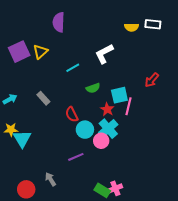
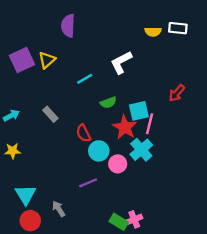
red star: (107, 109) -> (125, 127), size x1.5
cyan cross: (108, 129) -> (141, 150), moved
cyan triangle: (22, 139) -> (26, 195), moved

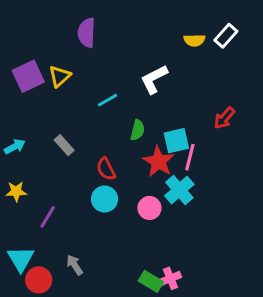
white rectangle: (178, 28) -> (226, 36), turned -54
green semicircle: (108, 102) -> (137, 130), turned -56
cyan circle: (99, 151) -> (105, 199), moved
purple line: (88, 183) -> (48, 217), moved, turned -36
cyan triangle: (26, 195) -> (21, 259), moved

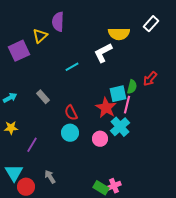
yellow semicircle: (194, 40) -> (119, 34), moved, size x1.5
yellow triangle: (60, 76) -> (40, 36), moved
green semicircle: (137, 130) -> (132, 87), moved

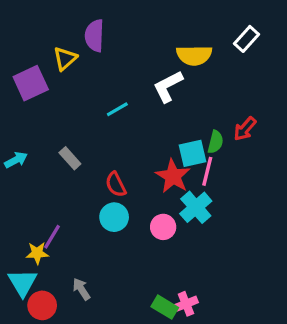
yellow star: (11, 128) -> (37, 253), moved

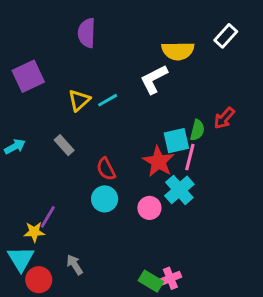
yellow triangle: (65, 59) -> (79, 100), moved

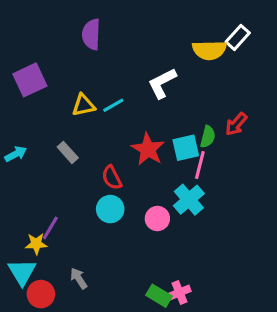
yellow semicircle: (178, 51) -> (209, 50), moved
yellow triangle: (79, 100) -> (83, 105), turned 30
red star: (158, 162) -> (148, 149), moved

